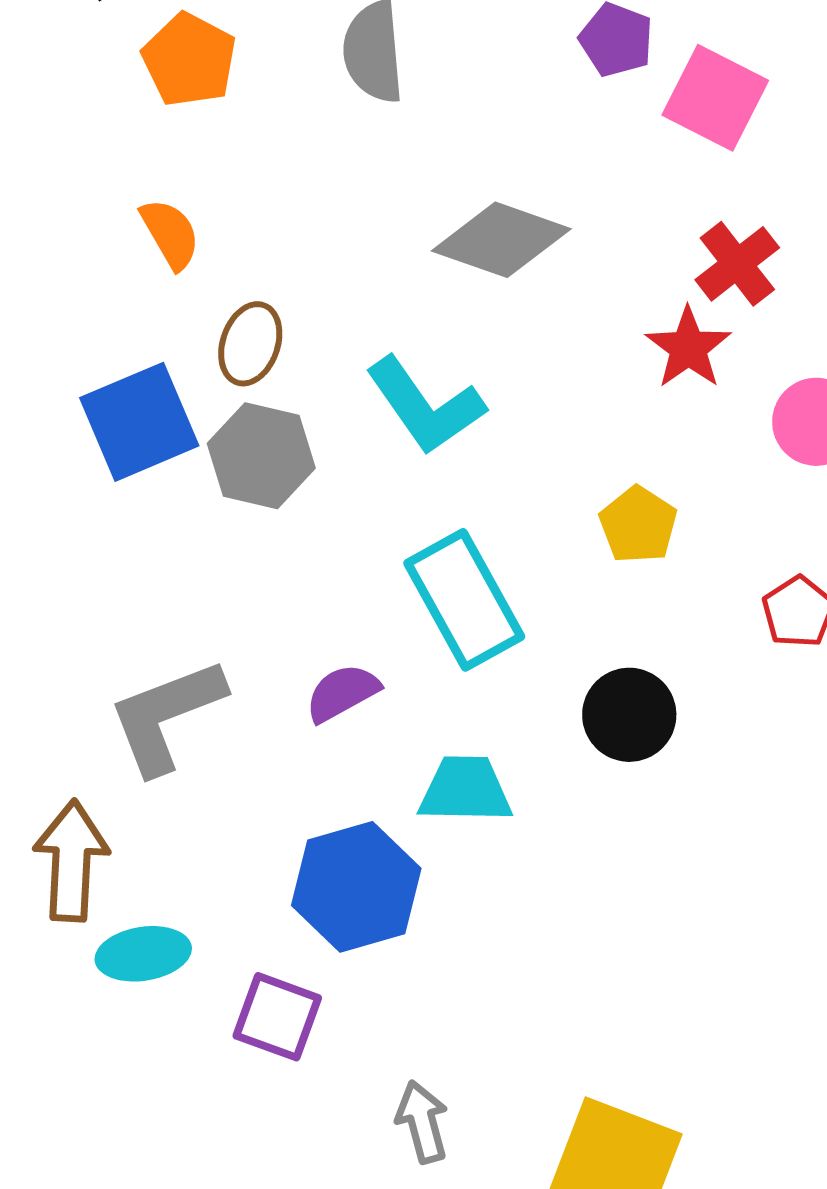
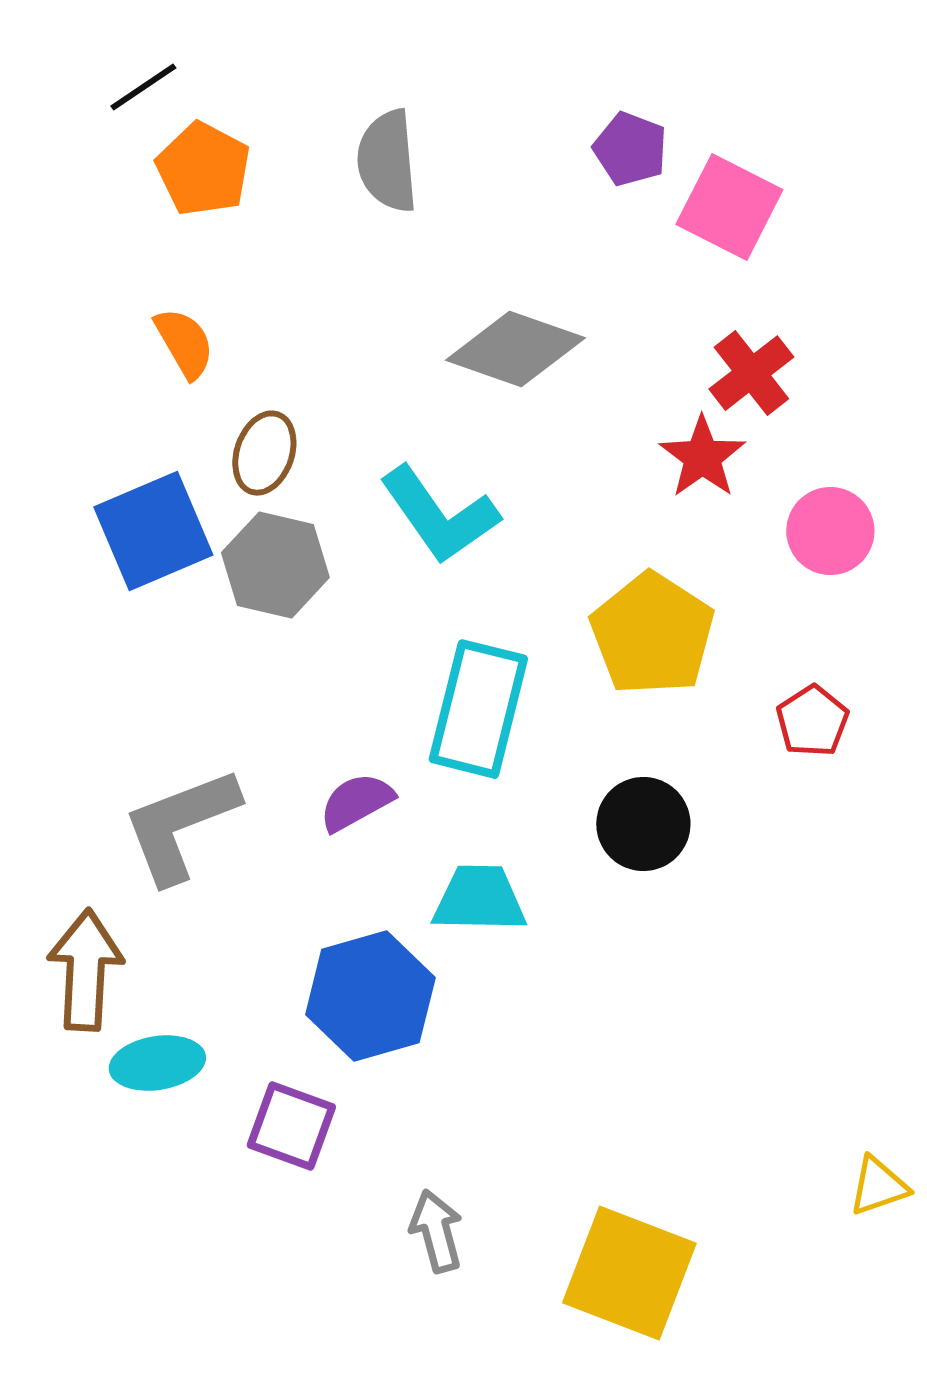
yellow pentagon: (638, 525) -> (652, 634), size x1.6
cyan rectangle: (464, 600) -> (478, 709), turned 43

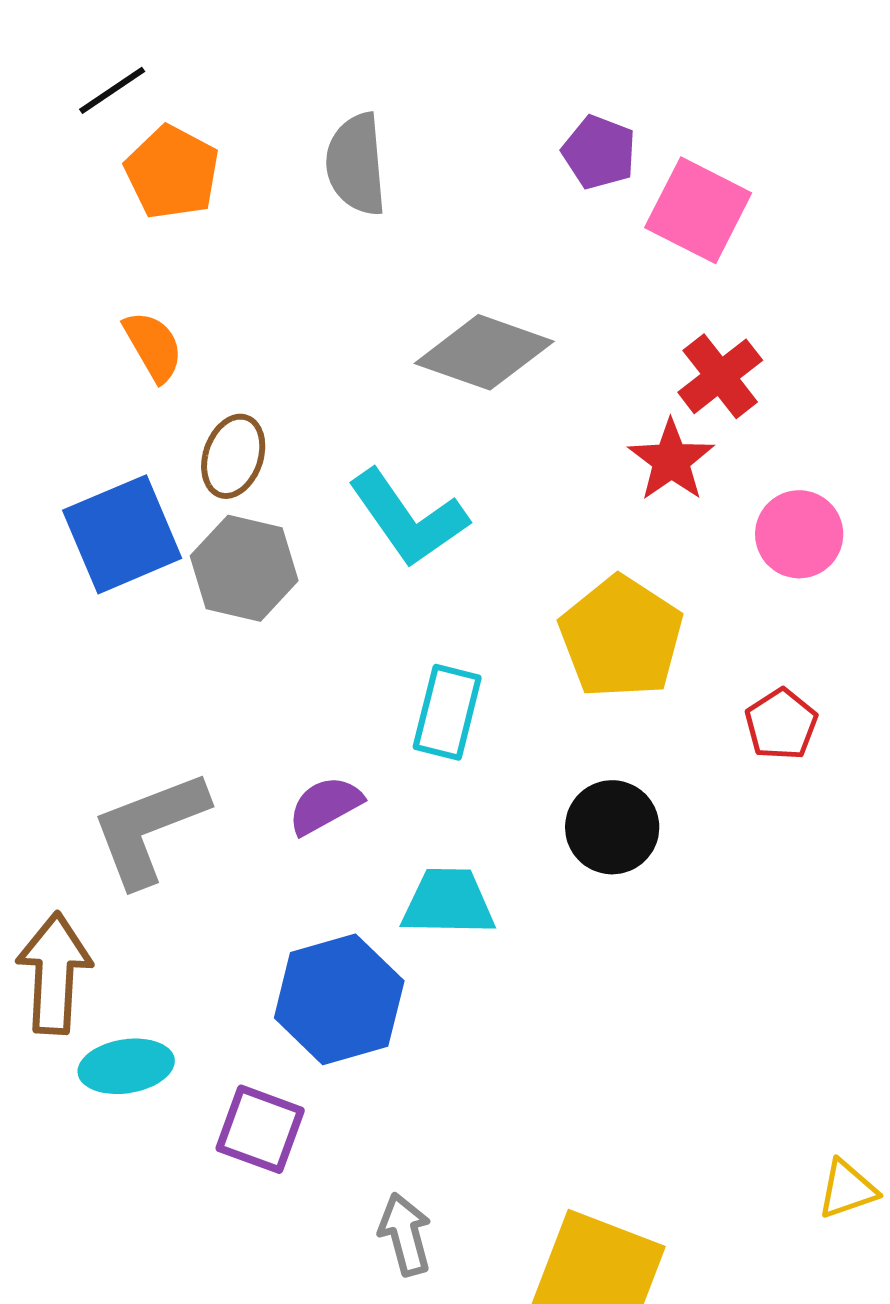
cyan rectangle: (478, 709) -> (447, 712), size x0.7

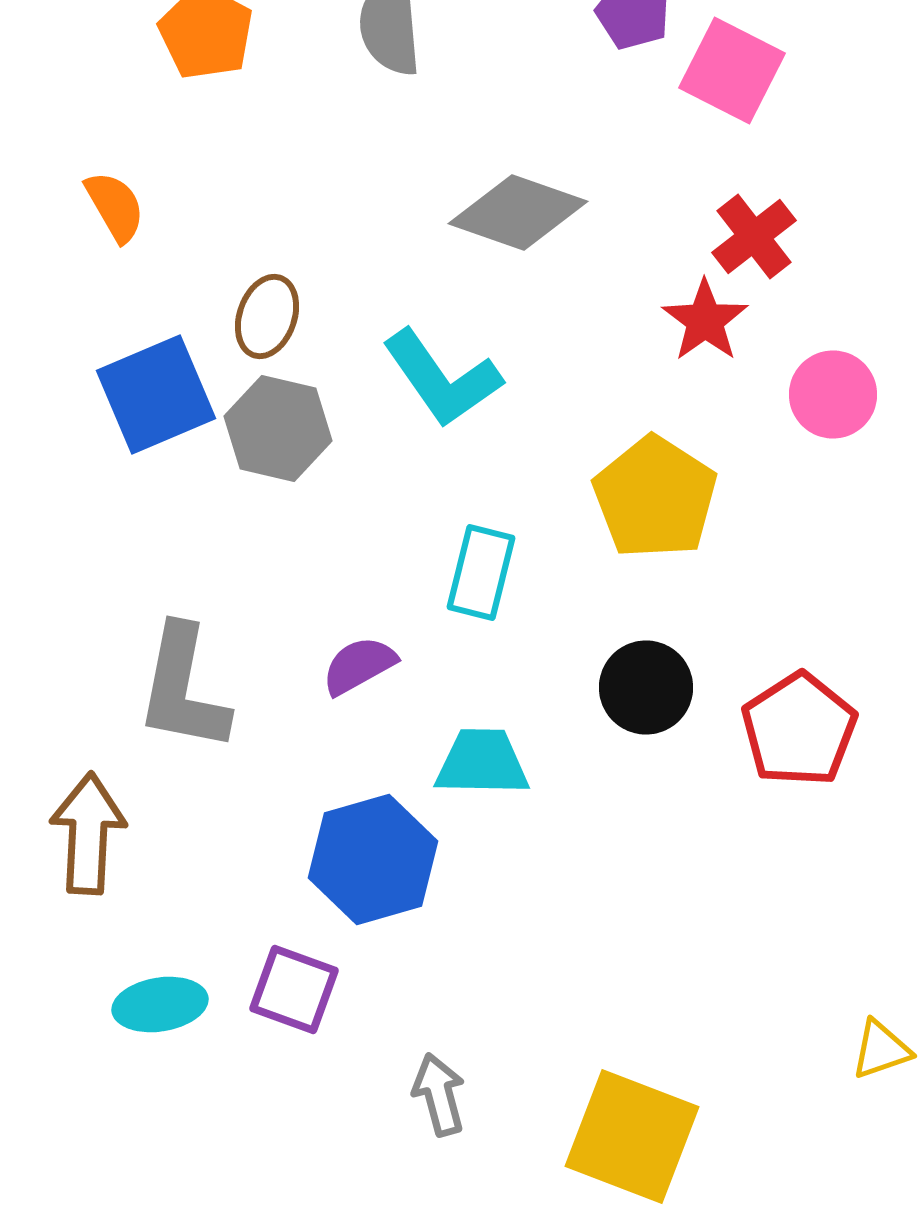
orange semicircle: (153, 346) -> (115, 206), moved
red pentagon: (781, 724) -> (799, 730), moved, size x1.6
gray L-shape: (149, 828) -> (183, 688), turned -58
cyan ellipse: (126, 1066) -> (160, 1004), moved

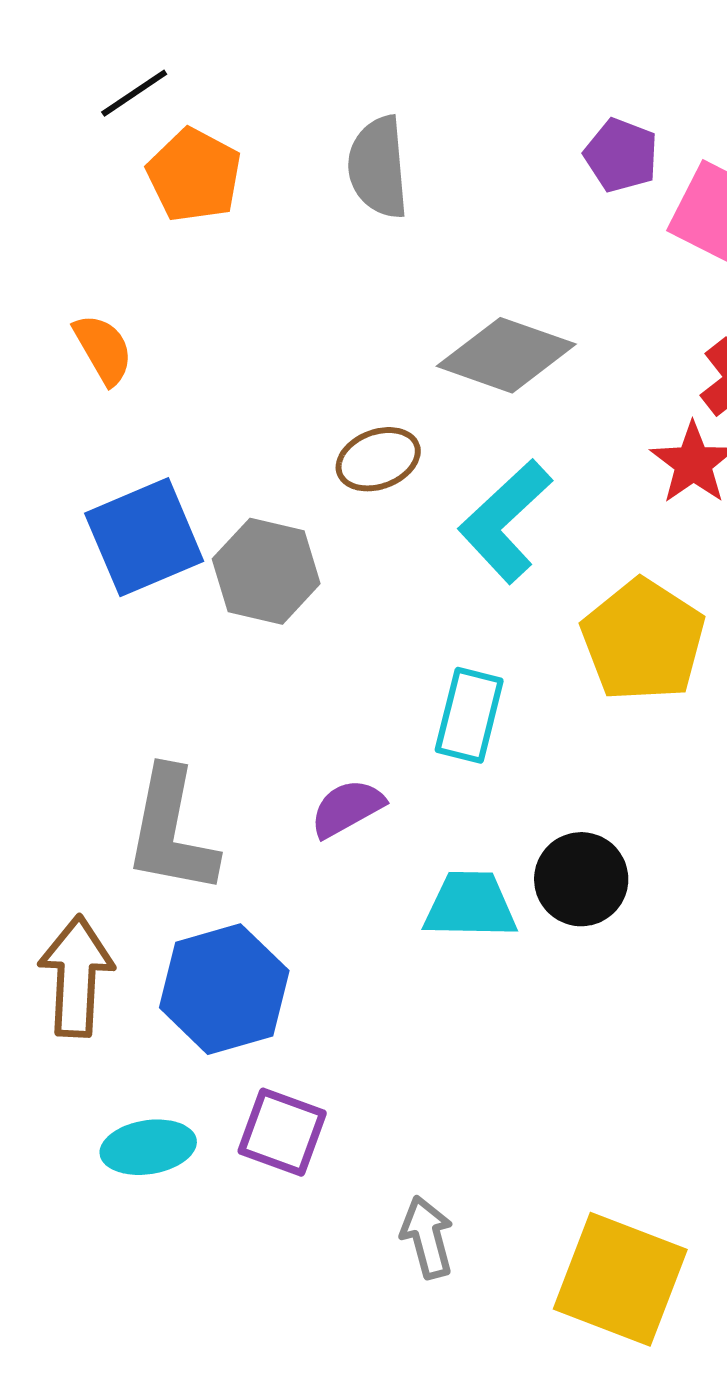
brown ellipse: (267, 316) -> (378, 459), moved, turned 50
cyan L-shape: (442, 378) -> (505, 521), moved, turned 82
black circle: (646, 688) -> (581, 879), moved
blue hexagon: (373, 860) -> (224, 989), moved

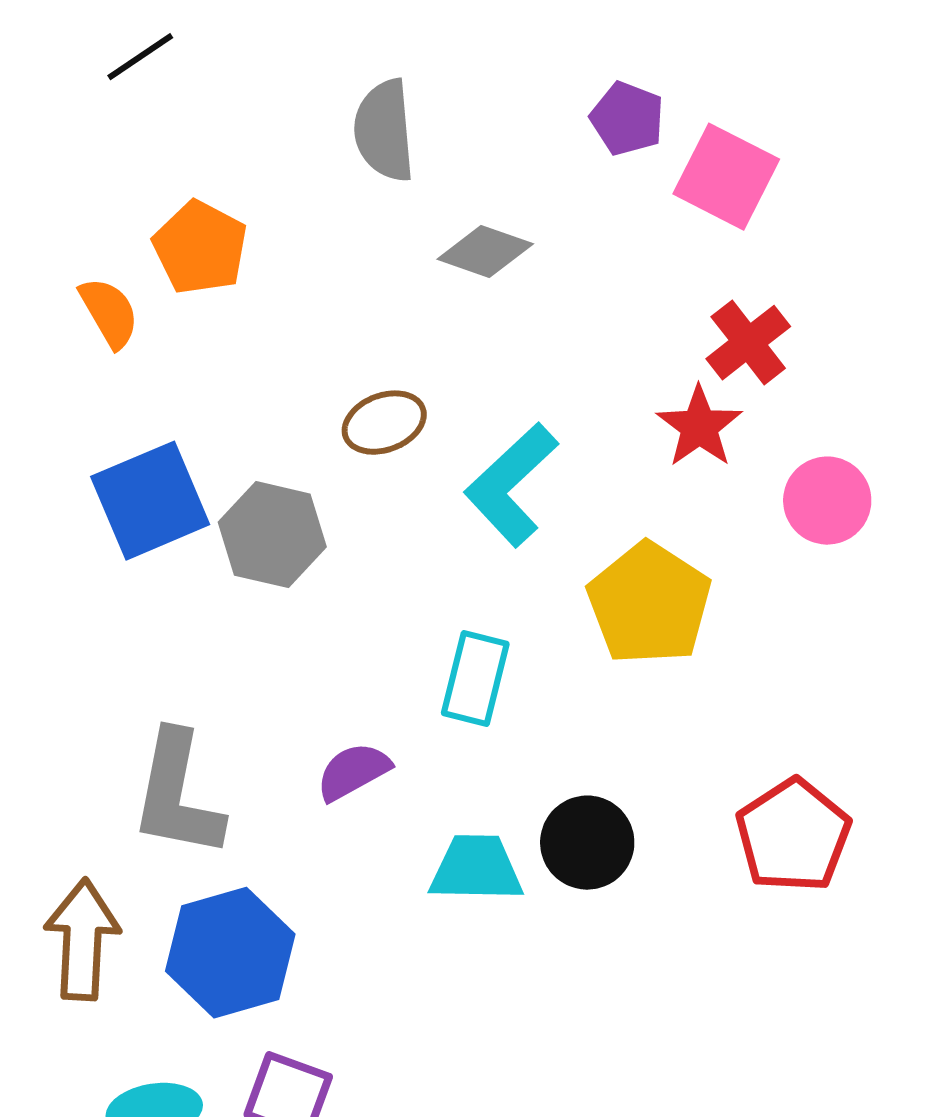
orange pentagon: (194, 175) -> (200, 248), moved
gray diamond: (506, 355) -> (485, 252), moved, size x0.7

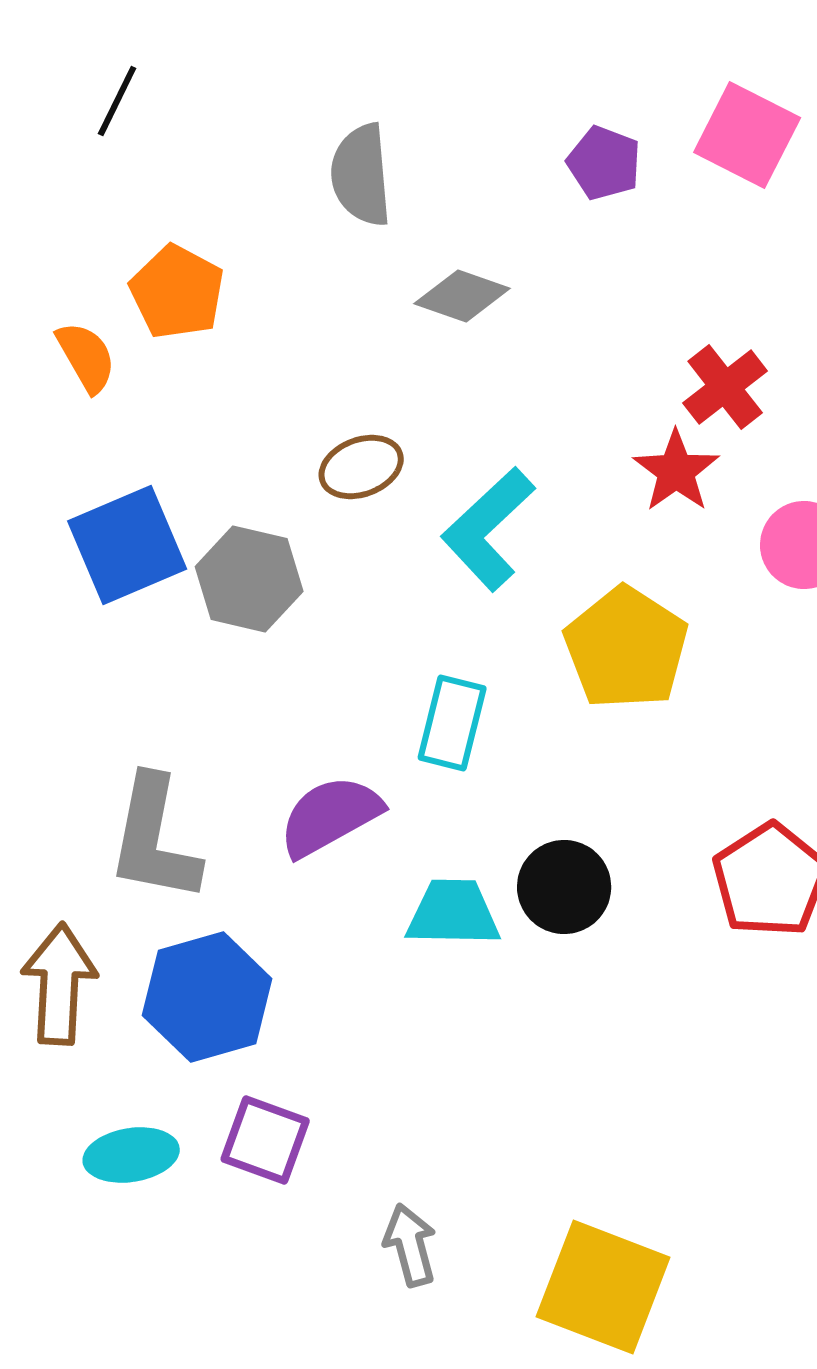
black line: (140, 57) -> (117, 101), turned -30
pink square: (726, 177) -> (747, 135), moved
purple semicircle: (353, 772) -> (330, 816), size x1.4

